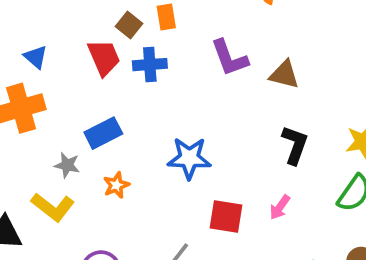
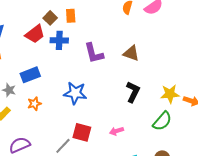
red trapezoid: (104, 57) -> (35, 34), turned 70
purple L-shape: (229, 58) -> (94, 53), moved
pink arrow: (280, 207) -> (116, 131), moved, turned 32
red square: (226, 217) -> (82, 132), moved

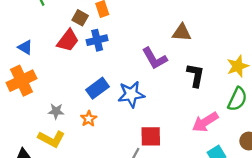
purple L-shape: (94, 53) -> (155, 58), moved
blue rectangle: (30, 75) -> (98, 88), moved
pink arrow: (116, 131) -> (205, 122), moved, size x1.6

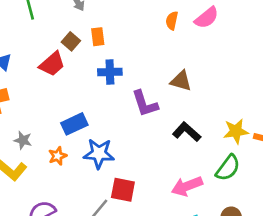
blue cross: (97, 40) -> (110, 72), moved
black L-shape: (196, 75) -> (187, 132), turned -70
blue star: (131, 94) -> (99, 154), moved

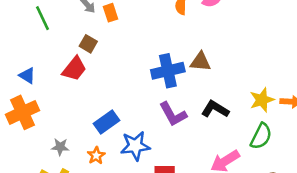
orange rectangle: (98, 37) -> (110, 13), moved
blue cross: (110, 72) -> (168, 71), moved, size x1.4
purple L-shape: (145, 104) -> (173, 114), moved

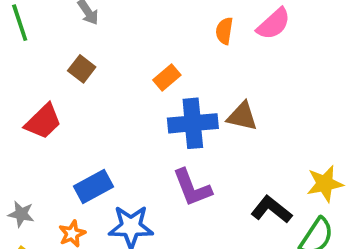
orange rectangle: (110, 13) -> (167, 77), moved, turned 60
red trapezoid: (74, 69) -> (43, 121), moved
black L-shape: (215, 109) -> (271, 210), moved

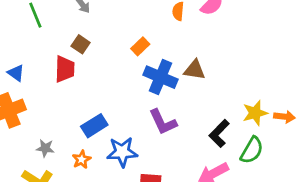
red trapezoid: (43, 121) -> (65, 69), moved, turned -40
blue cross: (193, 123) -> (160, 77), turned 32
black L-shape: (271, 210) -> (219, 133), turned -80

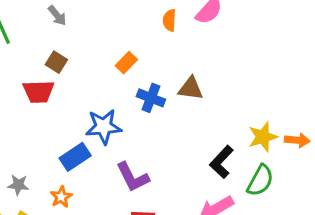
red trapezoid: (65, 69) -> (39, 92), turned 88
blue cross: (160, 77) -> (151, 98), size x0.7
purple L-shape: (163, 122) -> (133, 177), moved
blue star: (122, 152) -> (104, 127), moved

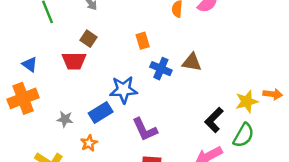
orange rectangle: (126, 63) -> (143, 41), turned -63
orange arrow: (297, 140) -> (273, 94), moved
gray star: (18, 185) -> (65, 119), moved

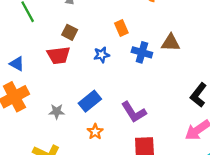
blue star: (124, 90) -> (102, 55), moved, size x0.6
orange star: (89, 143) -> (95, 132), moved

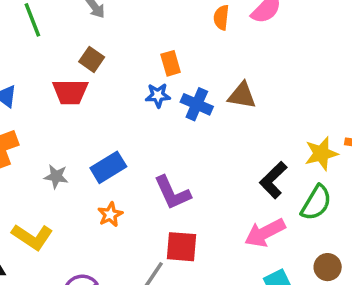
blue star: (102, 55) -> (158, 95), moved

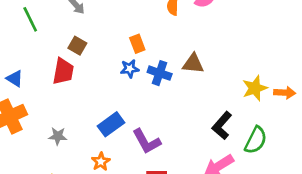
red trapezoid: (70, 92) -> (63, 71), turned -76
yellow star: (321, 154) -> (255, 88), moved
blue rectangle: (108, 167) -> (111, 124), moved

